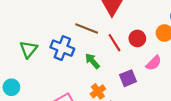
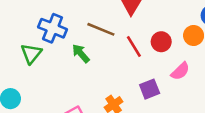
blue cross: (62, 48) -> (53, 28), moved
green arrow: (92, 61) -> (81, 53), moved

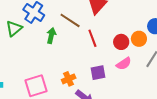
red circle: (161, 42) -> (121, 42), moved
green arrow: (81, 53) -> (51, 36), turned 42

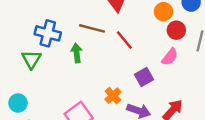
orange circle: (139, 39) -> (163, 12), moved
red circle: (121, 42) -> (176, 30), moved

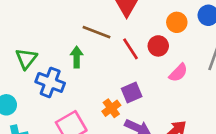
red circle: (176, 30) -> (158, 46), moved
blue cross: (48, 33) -> (50, 82), moved
purple square: (144, 77) -> (132, 93), moved

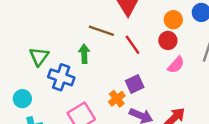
red circle: (158, 46) -> (168, 40), moved

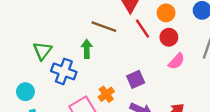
orange circle: (173, 20) -> (166, 13), moved
red line: (132, 45) -> (143, 29), moved
orange cross: (117, 99) -> (106, 94), moved

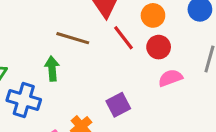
pink semicircle: (176, 61) -> (170, 78), turned -150

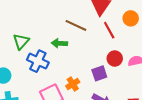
red circle: (159, 47) -> (115, 58), moved
green arrow: (52, 69) -> (59, 43), turned -91

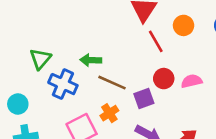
brown line: (76, 25) -> (112, 83), moved

